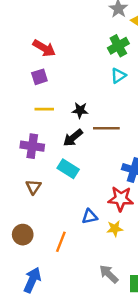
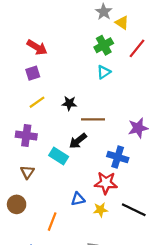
yellow line: (44, 109) -> (37, 102), turned -35
black arrow: (73, 138) -> (78, 141), moved
brown circle: (23, 235) -> (17, 204), moved

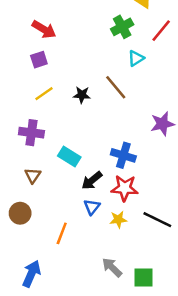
cyan triangle: (104, 72) -> (136, 58), moved
brown line: (93, 119) -> (116, 87), moved, turned 50
black arrow: (78, 141) -> (92, 180), moved
blue cross: (118, 157) -> (123, 155), moved
blue triangle: (78, 199) -> (92, 207), turned -40

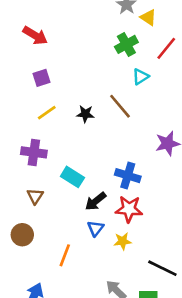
red arrow: (44, 29) -> (35, 35), moved
black line: (157, 220) -> (162, 268), moved

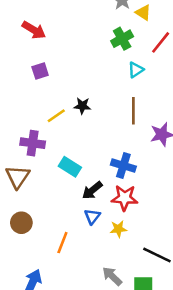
brown line: (120, 106) -> (133, 111), moved, turned 40
yellow line: (47, 113) -> (56, 116), moved
brown triangle: (35, 196) -> (18, 177), moved, size x1.5

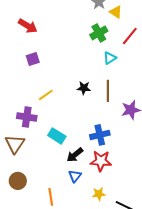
black star: (82, 106) -> (84, 88), moved
blue cross: (123, 166) -> (100, 135), turned -30
yellow star: (118, 229) -> (99, 194), moved
orange line: (62, 243) -> (51, 197), turned -30

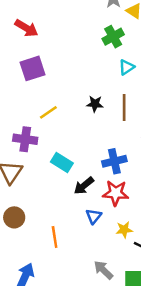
purple square: (33, 59) -> (33, 68), size x1.5
blue triangle: (75, 176) -> (94, 216), moved
yellow star: (99, 194) -> (124, 230), moved

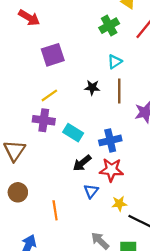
cyan triangle: (127, 67) -> (115, 62), moved
purple square: (33, 68) -> (53, 55), moved
purple cross: (25, 139) -> (44, 120), moved
cyan rectangle: (62, 162) -> (73, 133), moved

